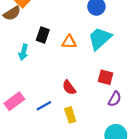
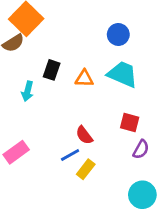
cyan trapezoid: (100, 38) -> (123, 74), turned 65
blue line: (44, 106) -> (70, 155), moved
yellow rectangle: (70, 115) -> (86, 169), turned 56

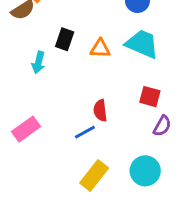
red semicircle: (84, 135) -> (100, 110), turned 30
yellow rectangle: (86, 169) -> (94, 175), moved, size x1.4
cyan circle: (142, 195) -> (145, 171), moved

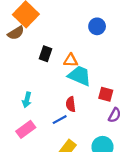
cyan trapezoid: (142, 44) -> (79, 76), moved
cyan arrow: (38, 62) -> (27, 100), moved
pink rectangle: (26, 129) -> (26, 129), moved

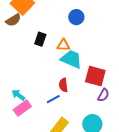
blue circle: (97, 26) -> (76, 17), moved
red square: (106, 94) -> (95, 76), size x1.5
cyan arrow: (27, 100) -> (18, 95), moved, turned 112

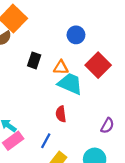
red square: (95, 76) -> (98, 65), moved, turned 30
blue line: (53, 99) -> (46, 141), moved, turned -32

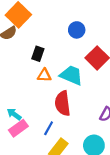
orange triangle: (61, 67) -> (44, 75), moved
red semicircle: (61, 114) -> (63, 103), size x1.6

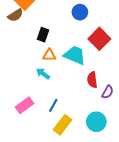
red semicircle: (63, 103) -> (92, 80), moved, size x0.7
cyan arrow: (14, 114) -> (43, 74), moved

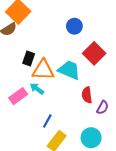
black rectangle: (43, 35) -> (29, 59), moved
orange triangle: (49, 55) -> (43, 70), size x1.6
pink rectangle: (25, 105) -> (18, 96), moved

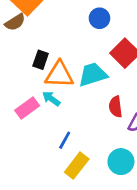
cyan trapezoid: (69, 70) -> (93, 75), turned -40

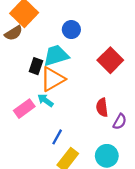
blue circle: (99, 18) -> (71, 30), moved
orange triangle: (59, 75) -> (52, 79), turned -32
cyan trapezoid: (93, 75) -> (56, 55), moved

